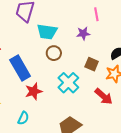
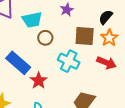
brown square: (92, 64) -> (85, 36), size x1.5

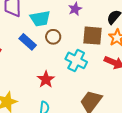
blue rectangle: (18, 63) -> (28, 42), moved, size x0.7

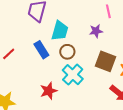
cyan trapezoid: (40, 19) -> (60, 31), turned -80
cyan cross: (76, 60) -> (73, 75), moved

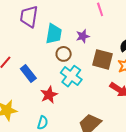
purple star: (96, 31) -> (83, 36), moved
blue rectangle: (41, 50) -> (28, 74), moved

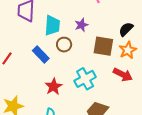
blue rectangle: (28, 74) -> (41, 55), moved
cyan cross: (71, 76) -> (85, 79), moved, turned 30

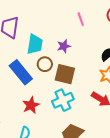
brown square: (103, 46) -> (65, 74), moved
blue rectangle: (41, 55) -> (21, 72), size x1.4

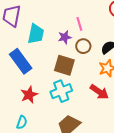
pink line: (81, 19) -> (79, 24), moved
brown circle: (45, 64) -> (83, 46), moved

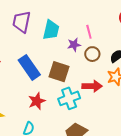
cyan trapezoid: (36, 34) -> (51, 30), moved
brown square: (64, 65) -> (59, 72), moved
red arrow: (99, 92) -> (92, 86), moved, turned -36

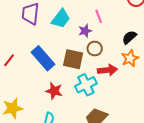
cyan trapezoid: (51, 30) -> (61, 19), turned 30
brown circle: (92, 54) -> (95, 49), moved
red star: (37, 101) -> (54, 91), turned -30

